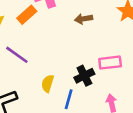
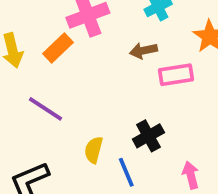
pink rectangle: (110, 63) -> (176, 75), moved
blue line: (69, 99) -> (126, 172), turned -36

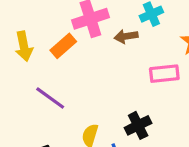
brown arrow: (143, 51) -> (126, 36), moved

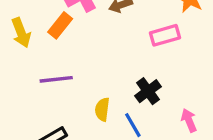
purple line: (50, 98) -> (56, 79), turned -32

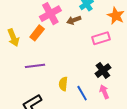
black cross: (148, 91) -> (103, 71), moved
pink arrow: (189, 120) -> (104, 92), moved

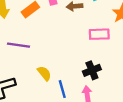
yellow semicircle: (63, 84) -> (44, 73), turned 120

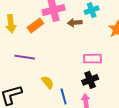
pink rectangle: (99, 34) -> (92, 59), moved

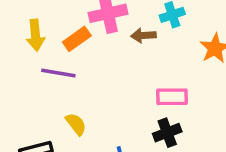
purple line: (25, 57) -> (58, 73), moved
yellow semicircle: (48, 82) -> (76, 124), moved

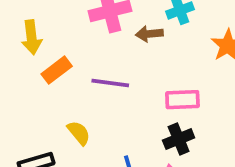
orange rectangle: (77, 39) -> (57, 70), moved
purple line: (58, 73) -> (110, 83), moved

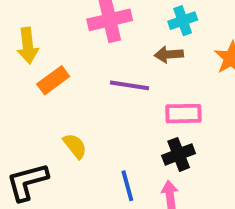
brown arrow: (149, 34) -> (169, 55), moved
purple line: (110, 83) -> (130, 85), moved

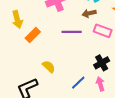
pink rectangle: (183, 114) -> (103, 31), moved, turned 30
blue line: (127, 186) -> (78, 83), turned 70

